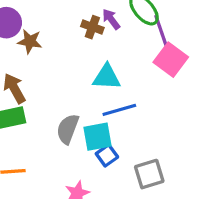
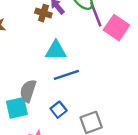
pink square: (171, 60) -> (116, 28), moved
cyan square: (97, 137) -> (17, 108), moved

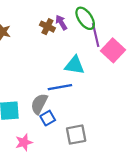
cyan triangle: (56, 50) -> (75, 65), moved
gray semicircle: (28, 91) -> (39, 104), moved

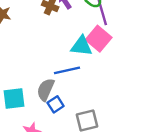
pink square: (113, 50) -> (99, 39), moved

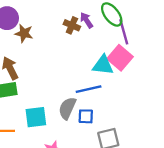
blue square: (56, 104) -> (86, 116), moved, turned 35

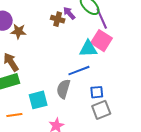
blue square: (86, 116) -> (97, 92), moved

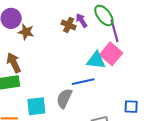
blue square: (97, 92) -> (131, 107), moved

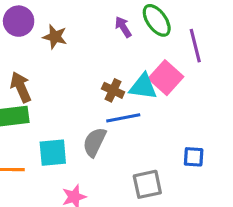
brown cross: (69, 25) -> (113, 90), moved
purple line: (115, 31) -> (195, 46), moved
brown star: (26, 32) -> (55, 37), moved

